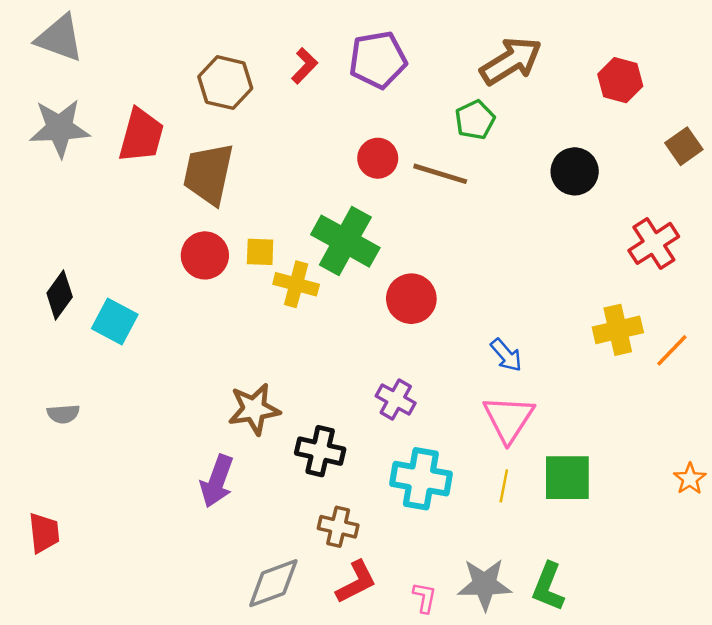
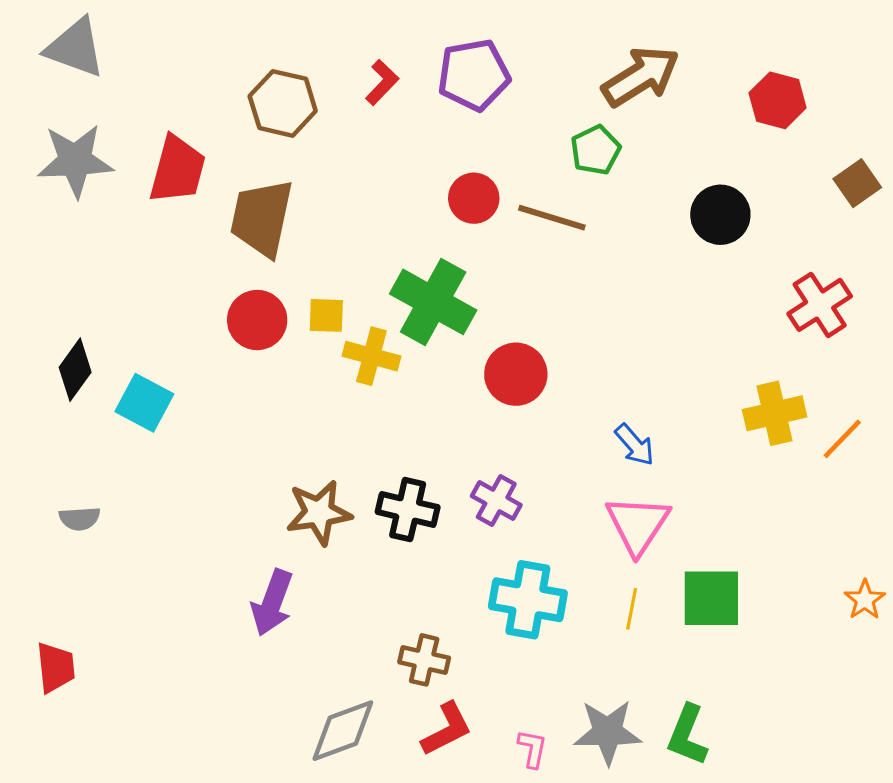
black cross: (320, 451) -> (408, 510), moved

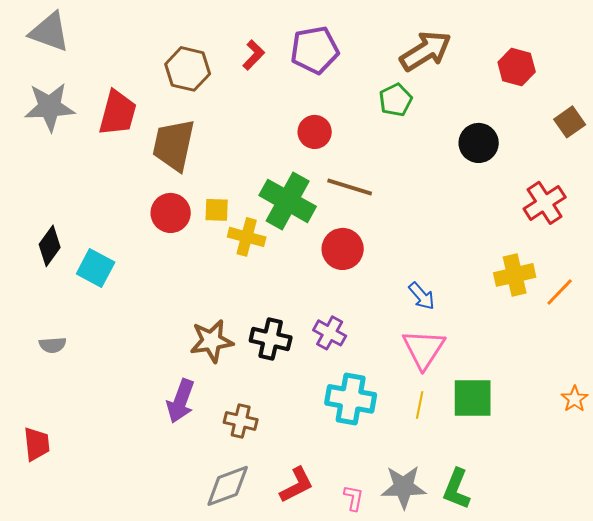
brown line: (552, 218) -> (350, 187), moved
brown cross: (424, 660) -> (241, 421), moved

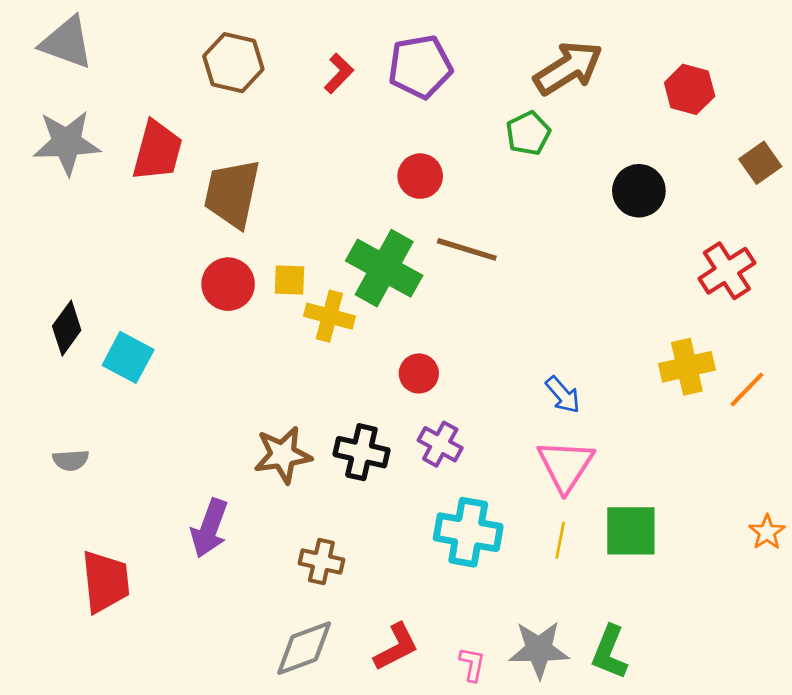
brown hexagon: (188, 69) -> (233, 63), moved
red circle: (343, 249) -> (419, 373), moved, size x0.7
purple arrow: (181, 401) -> (209, 528), moved
red trapezoid: (37, 444) -> (105, 582), moved, size x1.4

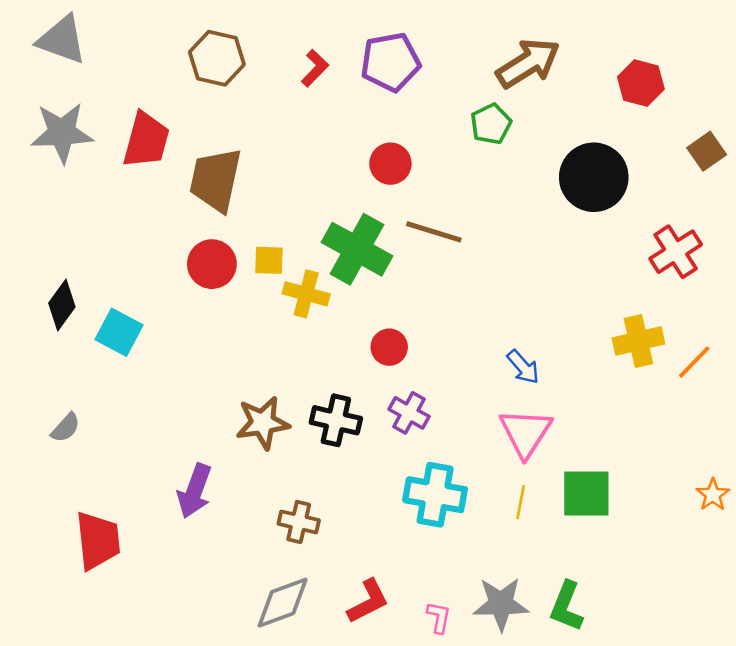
black circle: (639, 191) -> (594, 177), size x1.4
gray semicircle: (71, 460) -> (66, 428), turned -44

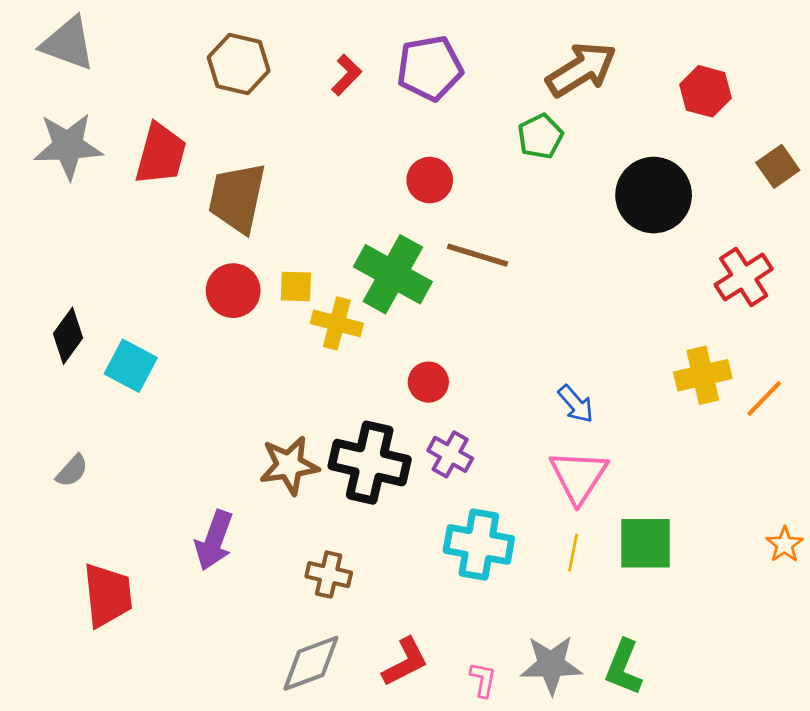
black cross: (336, 420) -> (370, 463), size x1.4

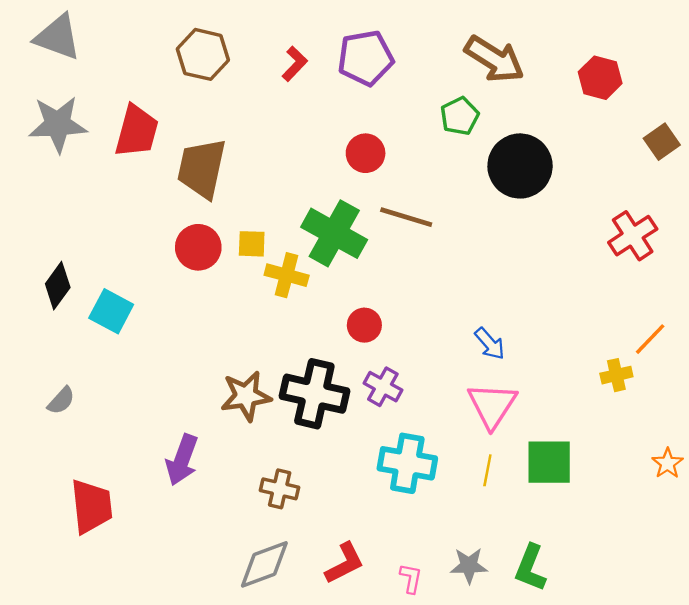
brown arrow: (581, 69) -> (494, 59), turned 64
black circle: (654, 195) -> (520, 166), moved
yellow cross: (703, 375) -> (616, 375), moved, size x0.7
gray star: (551, 665) -> (469, 566), size x0.7

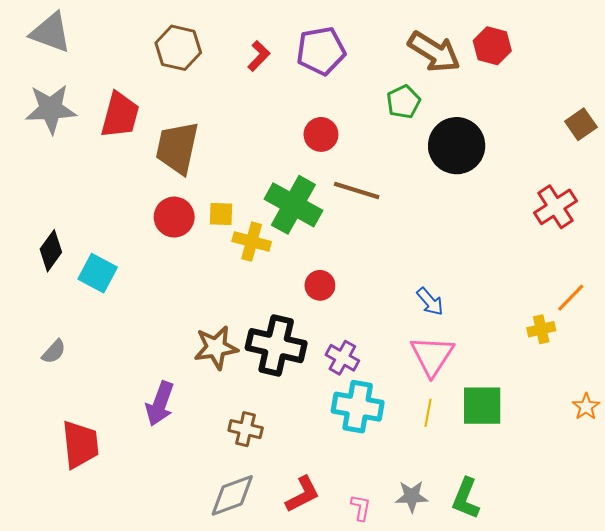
red hexagon: (600, 78) -> (492, 46), moved
purple cross: (383, 387) -> (342, 358), moved

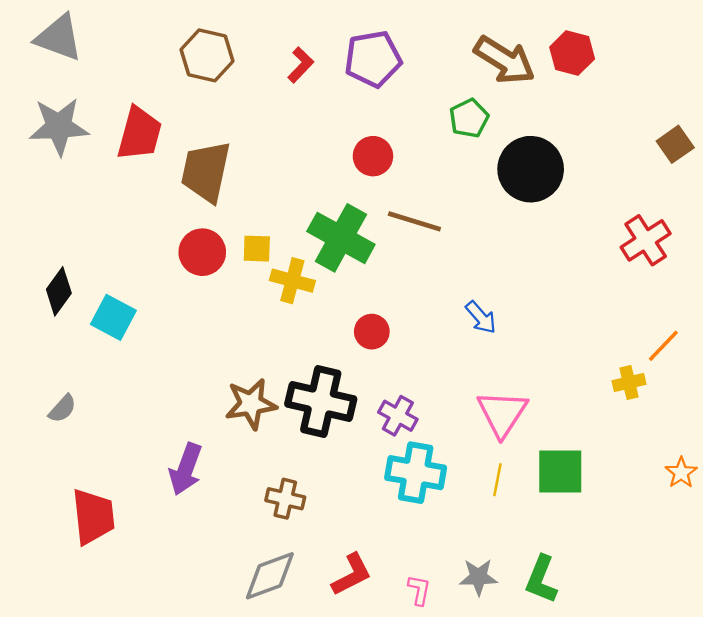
blue arrow: (430, 302) -> (481, 317), moved

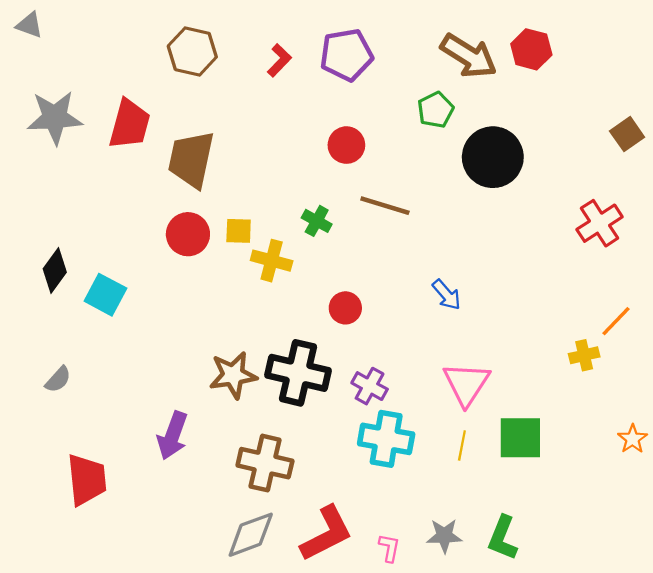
gray triangle: (59, 38) -> (29, 25), moved, size x0.6
green cross: (341, 238) -> (317, 221), size x0.5
brown cross: (285, 499) -> (265, 463), size x1.5
red L-shape: (352, 575) -> (327, 534), size x1.4

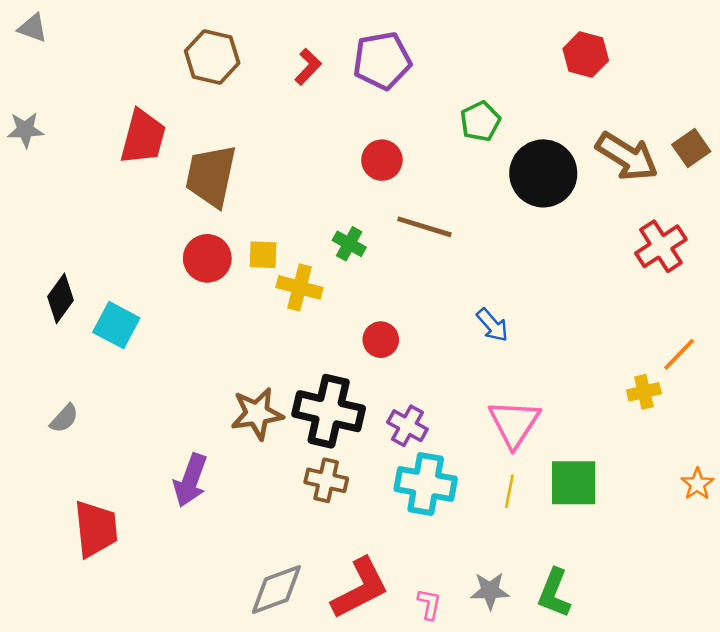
brown arrow: (469, 56) -> (627, 156), moved
gray star: (55, 118) -> (25, 130), moved, size x0.6
brown cross: (265, 463) -> (326, 480), moved, size x0.7

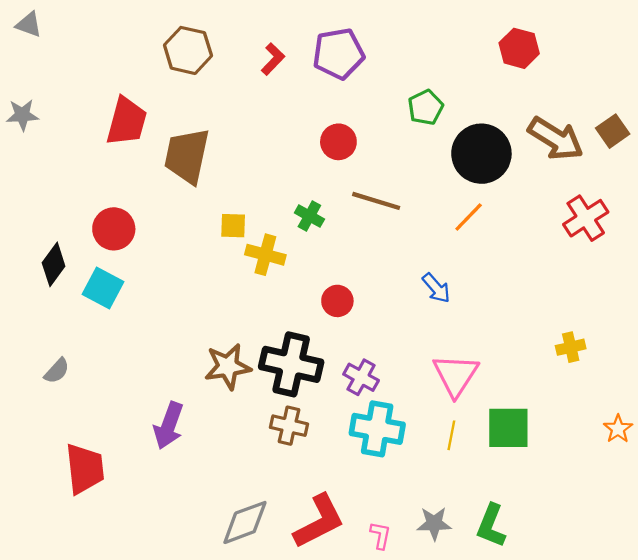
red circle: (207, 258) -> (114, 229), moved
orange line: (679, 354) -> (469, 217), moved

